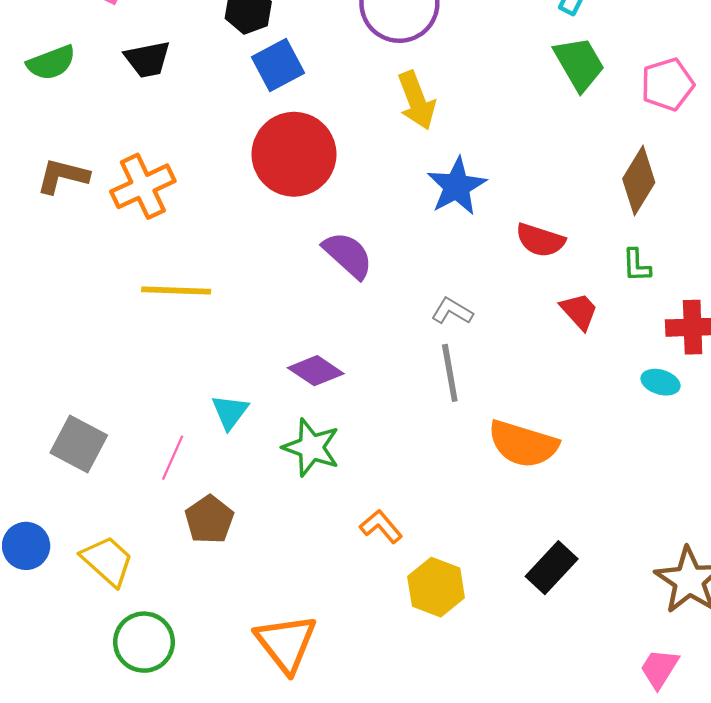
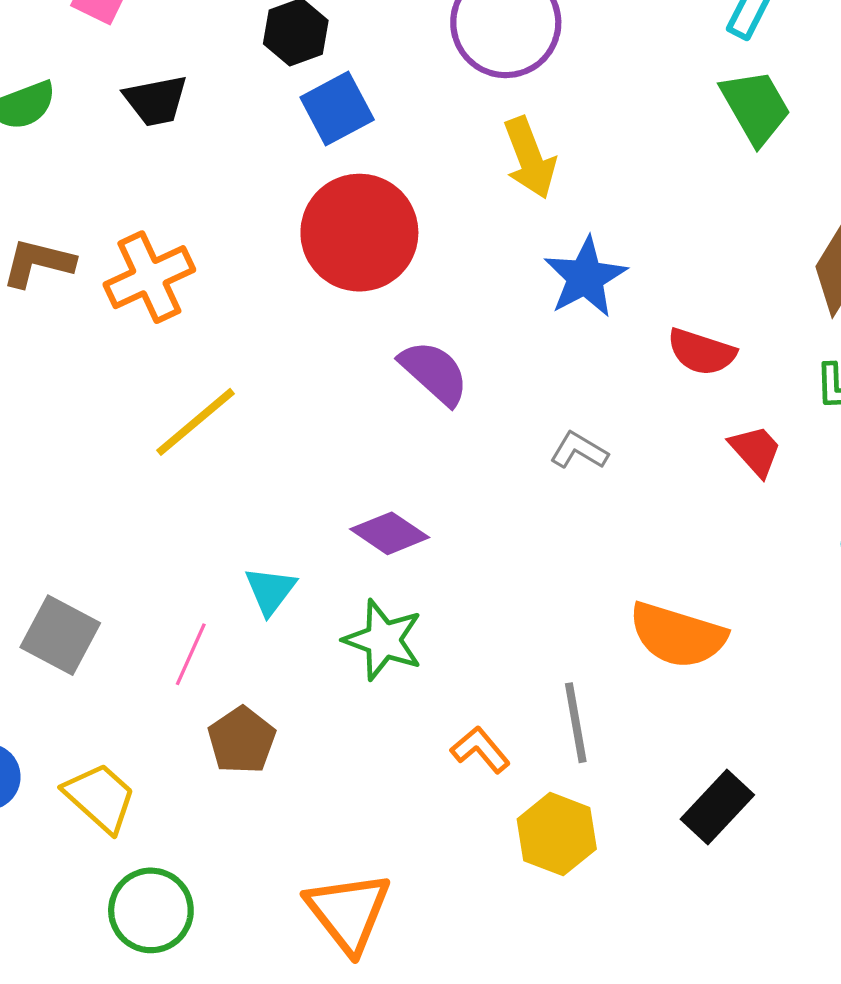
yellow line: (176, 291) -> (196, 422), turned -42
gray line: (450, 373) -> (576, 723), moved

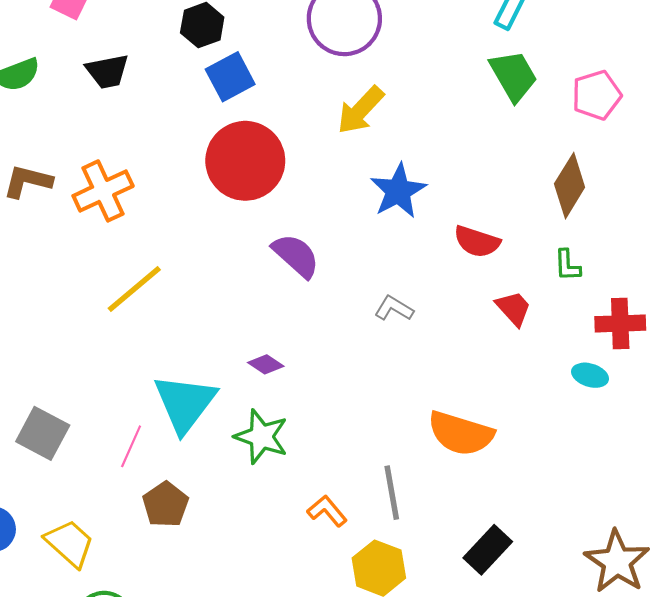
yellow arrow: (530, 158) -> (361, 110), turned 64
purple diamond: (390, 533) -> (266, 364), size x0.7
cyan triangle: (270, 591) -> (185, 403), size x1.8

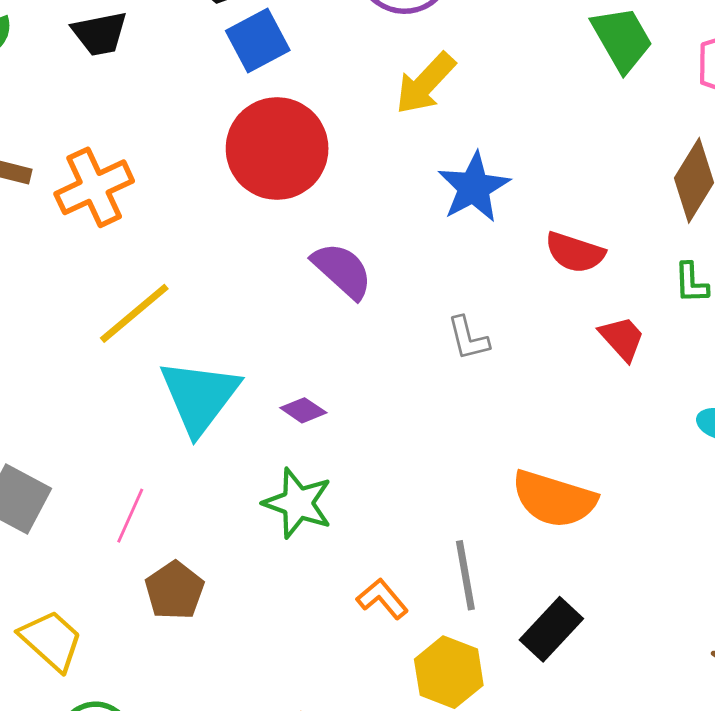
gray L-shape: (394, 308) -> (468, 338), turned -135
cyan triangle: (185, 403) -> (199, 396), moved
black rectangle: (488, 550) -> (551, 629), moved

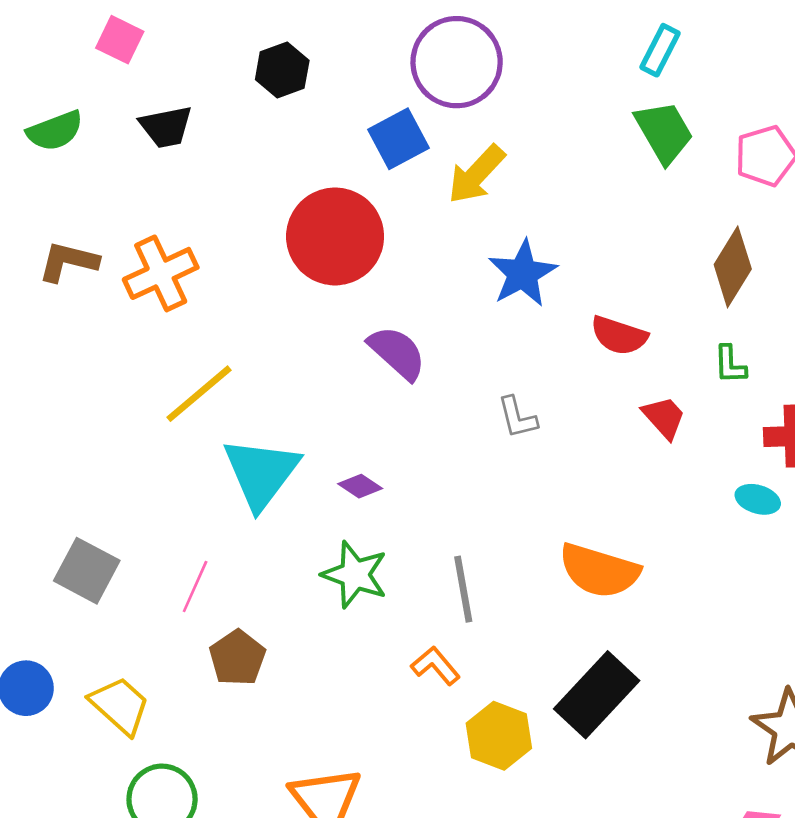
blue square: (258, 40) -> (398, 139), moved
gray line: (465, 575) -> (463, 589), moved
black rectangle: (551, 629) -> (597, 695), size x1.4

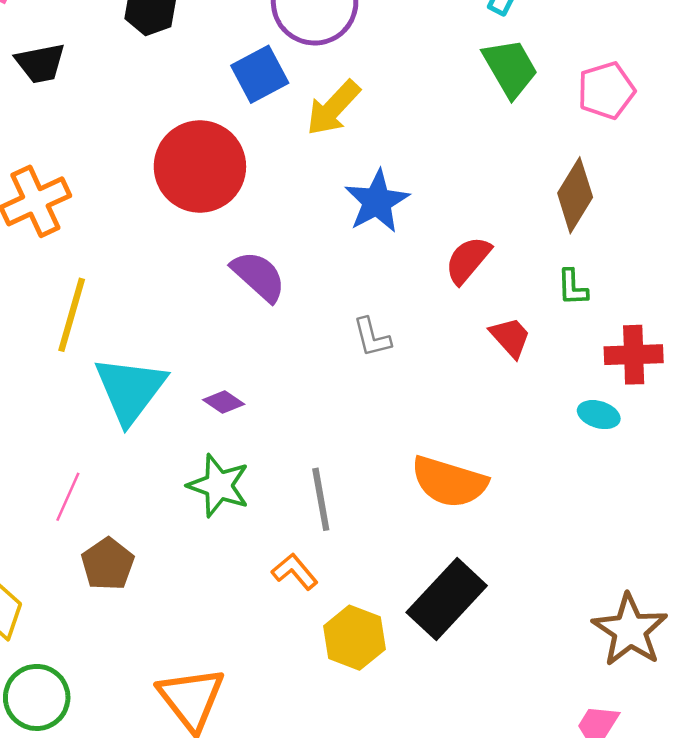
red semicircle: (619, 336) -> (468, 260), turned 112
yellow line: (199, 394) -> (72, 315), turned -34

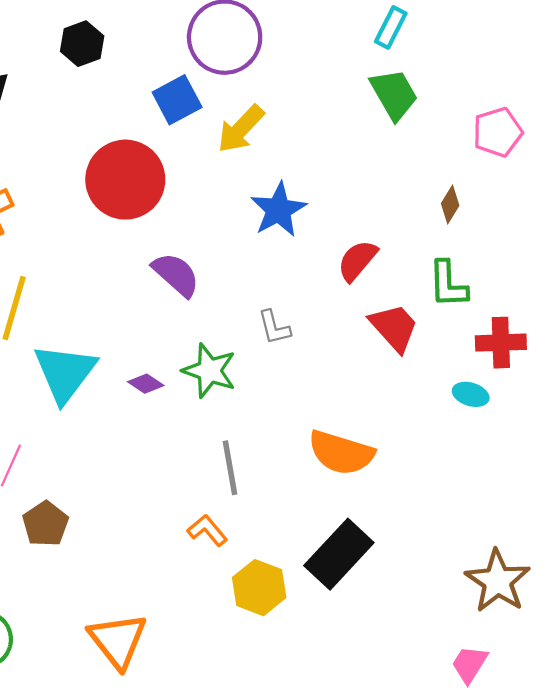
pink pentagon: (606, 90) -> (498, 132), moved
brown diamond: (575, 195) -> (450, 204), size x0.6
green L-shape: (573, 287) -> (448, 284), size x1.5
red trapezoid: (510, 337) -> (394, 327), size x1.4
green star: (219, 486) -> (209, 371), moved

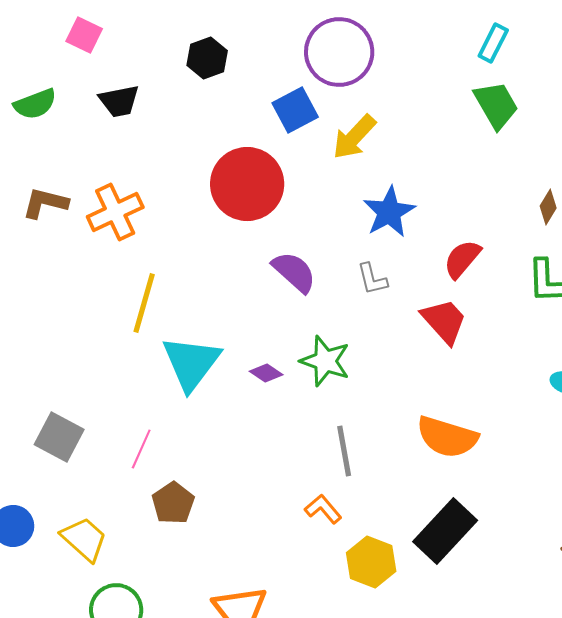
gray L-shape: (274, 327) -> (372, 279), moved
red trapezoid: (394, 327) -> (444, 321), moved

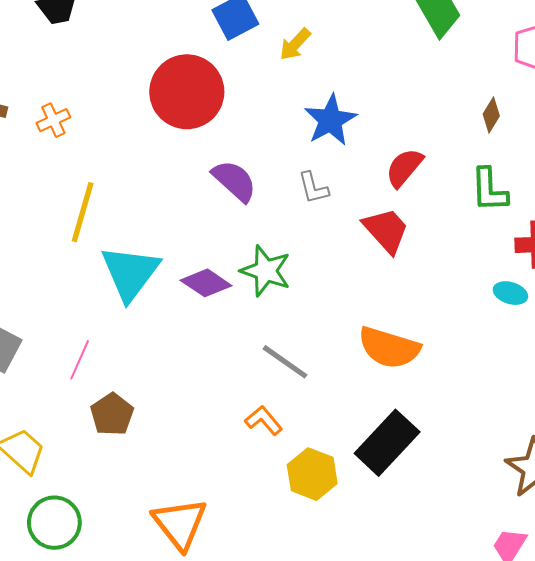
yellow arrow: (354, 137) -> (295, 44), size x0.7
orange cross: (115, 212) -> (53, 120), size x0.6
purple diamond: (266, 373) -> (206, 283), size x1.5
gray line: (344, 451) -> (285, 362), turned -45

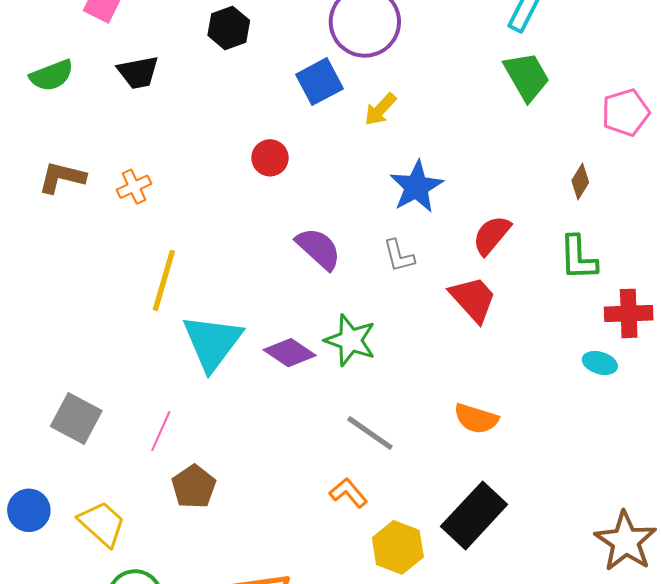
red circle: (187, 92) -> (270, 158), size x0.5
orange semicircle: (389, 348) -> (476, 419), size x0.7

